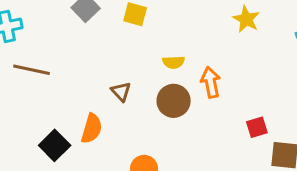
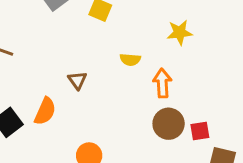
yellow star: (246, 19) -> (180, 33), moved, turned 30
brown circle: (174, 101) -> (169, 124), moved

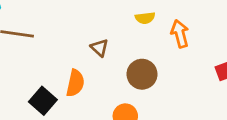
brown circle: (169, 124) -> (142, 74), moved

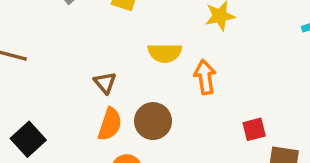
yellow semicircle: (145, 18) -> (165, 53), size x1.4
orange semicircle: (75, 83) -> (110, 124), moved

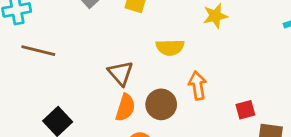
orange arrow: (205, 77) -> (197, 85), moved
brown triangle: (105, 83) -> (121, 73), size x1.4

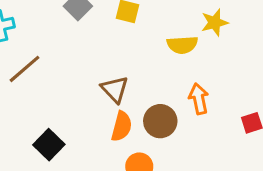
yellow semicircle: (170, 47) -> (182, 45), moved
brown line: (38, 51) -> (24, 69), turned -52

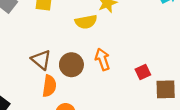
brown circle: (160, 121) -> (71, 65), moved

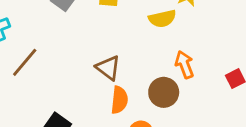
brown circle: (71, 65) -> (164, 92), moved

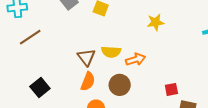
yellow semicircle: (162, 19) -> (111, 52), moved
orange arrow: (184, 65) -> (135, 59), moved, turned 78

